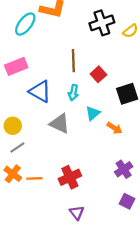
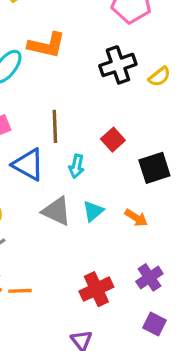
brown line: (73, 61) -> (55, 126), moved
cyan triangle: (93, 113) -> (93, 211), moved
red cross: (70, 177) -> (96, 289), moved

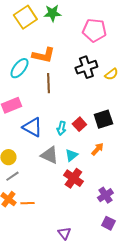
brown line: (55, 126) -> (48, 83), moved
red square: (113, 140) -> (79, 124), moved
black square: (154, 168) -> (103, 119), moved
orange arrow: (136, 218) -> (97, 149), moved, turned -80
red cross: (96, 289) -> (73, 178), moved, turned -30

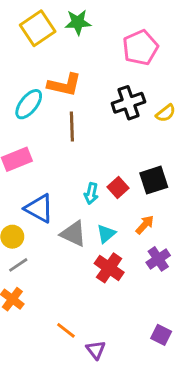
pink pentagon: (94, 30) -> (140, 48), turned -30
blue triangle: (32, 127) -> (39, 208), moved
purple cross: (105, 195) -> (158, 259), moved
orange line: (27, 203) -> (66, 330), moved, turned 40

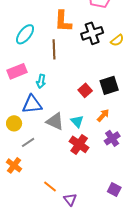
orange L-shape: (64, 85) -> (63, 21), moved, turned 80
cyan arrow: (91, 193) -> (41, 81), moved
blue triangle: (39, 208) -> (32, 104), turned -35
cyan triangle: (106, 234) -> (77, 121), turned -32
gray line: (18, 265) -> (28, 142), moved

